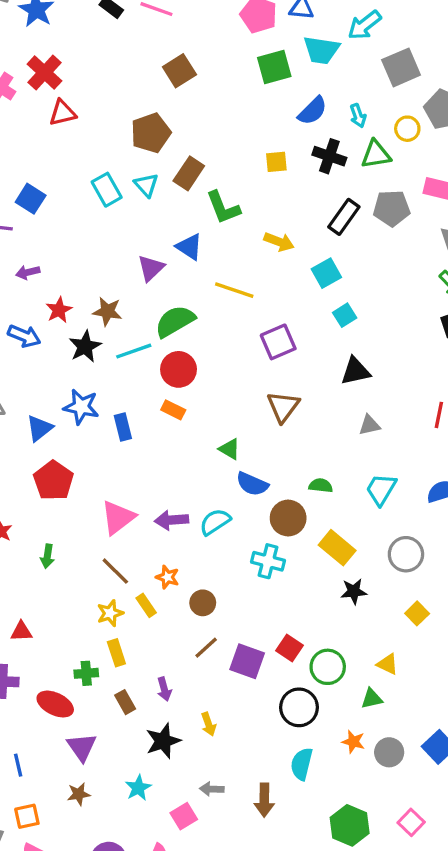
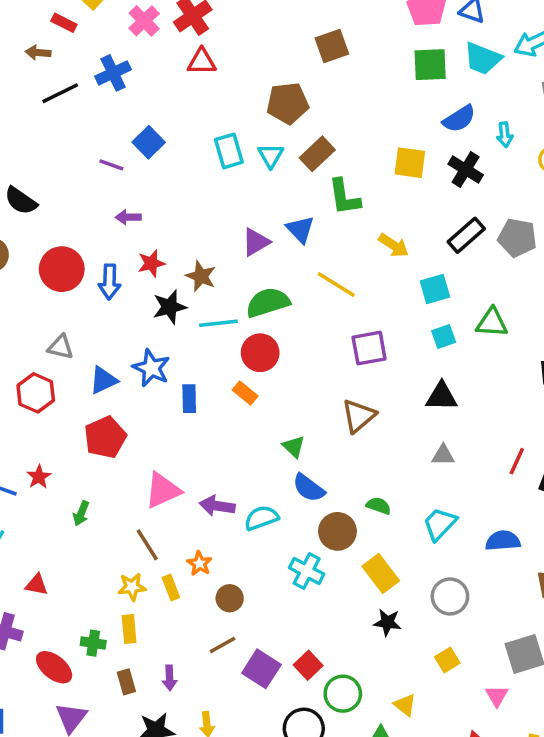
green triangle: (376, 154) -> (492, 323), moved
yellow square: (276, 162) -> (410, 163), size x1.4
blue arrow: (24, 336) -> (109, 282), turned 56

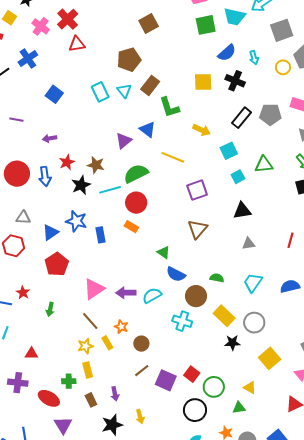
purple line: (111, 165) -> (16, 120), moved
gray circle: (450, 596) -> (254, 323), moved
yellow square: (447, 660) -> (270, 358), size x1.5

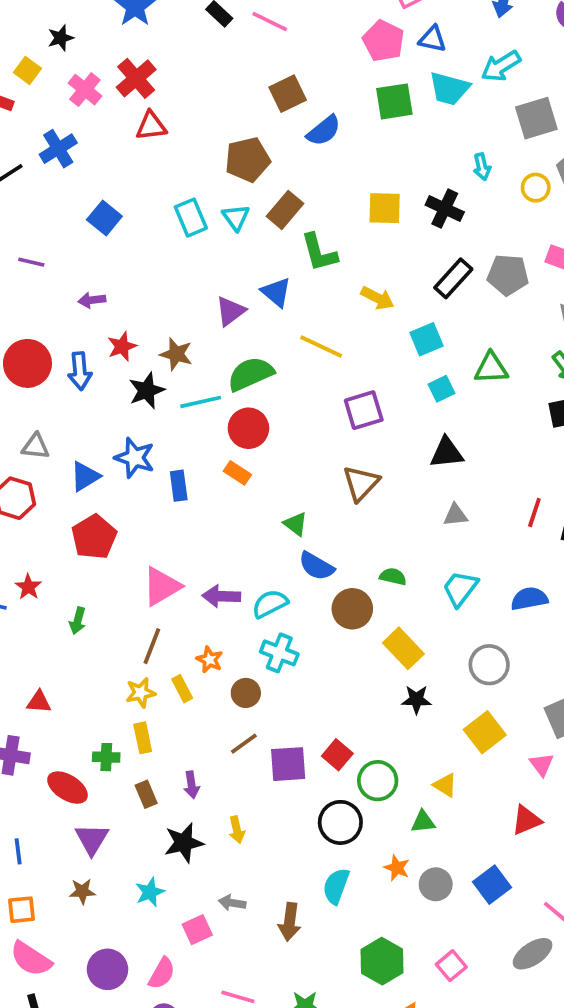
blue semicircle: (227, 53) -> (324, 131), moved
brown line: (90, 321) -> (152, 646), turned 60
cyan cross: (182, 321) -> (279, 653), moved
gray circle: (254, 323) -> (489, 665), moved
purple square: (166, 380) -> (288, 764), turned -30

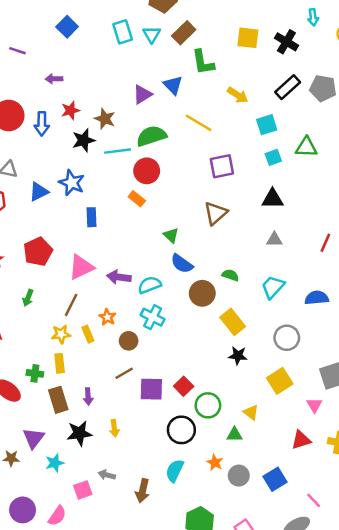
blue rectangle: (179, 486) -> (91, 217), moved
red pentagon: (94, 537) -> (38, 252), moved
green arrow: (78, 621) -> (28, 298), moved
brown rectangle: (146, 794) -> (58, 400), size x1.5
purple triangle: (92, 839) -> (34, 438), moved

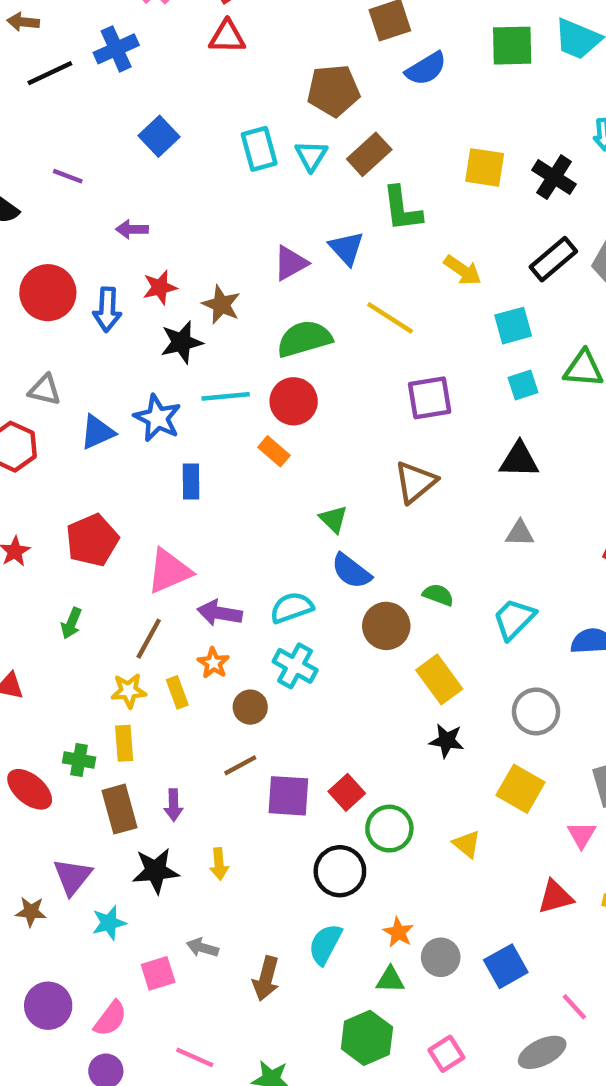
cyan line: (118, 151) -> (226, 396), moved
purple arrow: (119, 277) -> (220, 613), moved
yellow square: (280, 381) -> (521, 789), turned -30
green triangle: (235, 435) -> (390, 980), moved

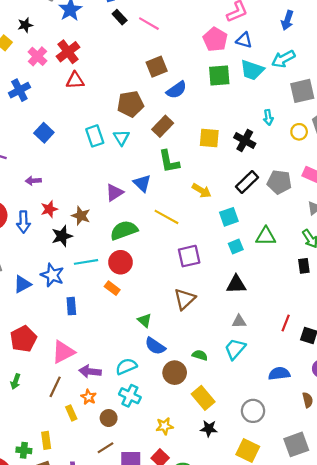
brown rectangle: (369, 154) -> (163, 126), moved
cyan trapezoid: (514, 619) -> (235, 349), moved
yellow star: (129, 691) -> (165, 426), moved

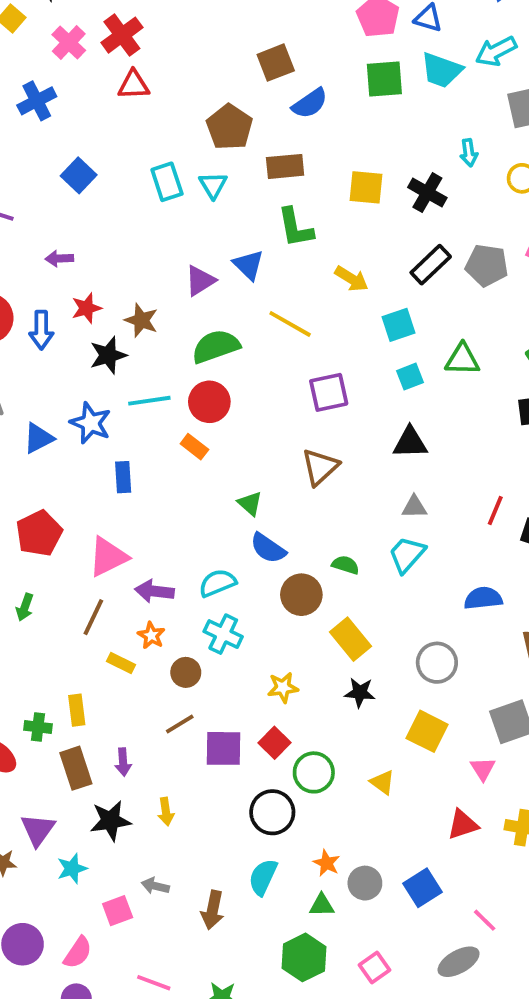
brown pentagon: (130, 104) -> (230, 127), turned -30
brown rectangle: (163, 126) -> (285, 166), turned 40
yellow rectangle: (71, 413) -> (121, 663), turned -40

